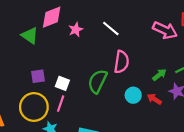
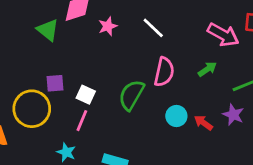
green arrow: (159, 75) -> (207, 69), moved
yellow circle: (34, 107) -> (32, 109), moved

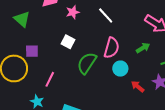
green triangle: (48, 30) -> (22, 19), moved
white square: (86, 95) -> (68, 42), moved
cyan circle: (176, 116) -> (120, 69), moved

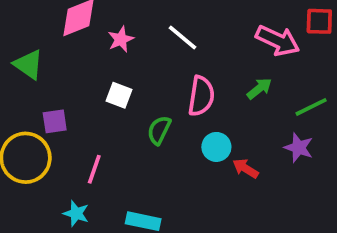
green semicircle: (87, 63) -> (159, 130), size x0.7
cyan circle: (120, 69) -> (216, 147), moved
red arrow: (138, 87) -> (246, 168), moved

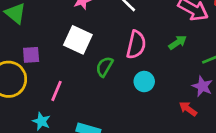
white square: (119, 95) -> (78, 40), size x1.5
red arrow: (246, 168) -> (188, 109), moved

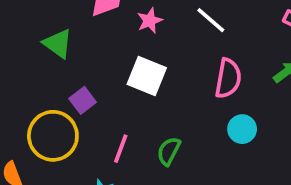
purple square: (31, 55) -> (83, 100), turned -30
green semicircle: (104, 67) -> (169, 151), moved

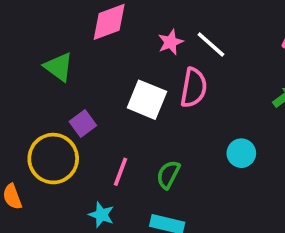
pink star: (150, 21) -> (171, 42), moved
pink semicircle: (228, 78) -> (194, 88), moved

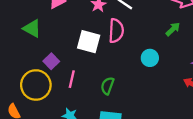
cyan circle: (241, 153) -> (150, 58), moved
pink line: (121, 172) -> (72, 79), moved

